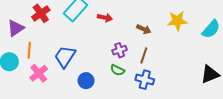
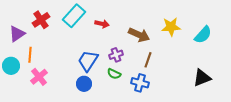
brown arrow: (144, 29) -> (139, 35), size x1.5
brown line: (144, 55) -> (148, 60), moved
blue trapezoid: (65, 56) -> (88, 61), moved

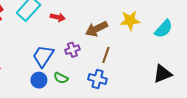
brown arrow: (139, 35) -> (97, 29), turned 130
green semicircle: (114, 74) -> (61, 78), moved

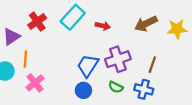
brown arrow: (97, 29) -> (146, 24), moved
purple cross: (72, 50) -> (118, 59), size x1.6
green semicircle: (61, 78) -> (116, 87), moved

